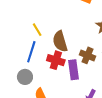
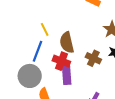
purple rectangle: (73, 70) -> (67, 75), moved
gray circle: (25, 77) -> (30, 76), size x1.5

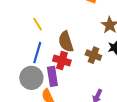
yellow line: (45, 29) -> (38, 24), moved
purple rectangle: (67, 75) -> (52, 76), moved

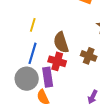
yellow line: (38, 24) -> (33, 25), turned 48

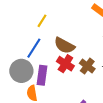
brown semicircle: (61, 42) -> (64, 45), turned -60
red cross: (57, 61) -> (65, 64), moved

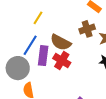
brown cross: (87, 66) -> (87, 29), moved, turned 35
purple rectangle: (42, 75) -> (43, 56), moved

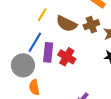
brown semicircle: (61, 42) -> (66, 24), moved

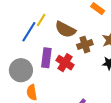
brown cross: (91, 25) -> (85, 45), moved
blue line: (35, 42) -> (29, 32), moved

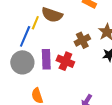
brown semicircle: (65, 29) -> (52, 15), moved
gray circle: (21, 70) -> (22, 62), moved

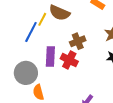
brown cross: (82, 40) -> (78, 41), moved
gray circle: (22, 62) -> (26, 73), moved

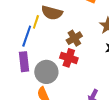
purple rectangle: (50, 57) -> (24, 62), moved
gray circle: (26, 73) -> (46, 72), moved

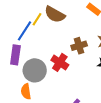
brown cross: (74, 38) -> (79, 46), moved

